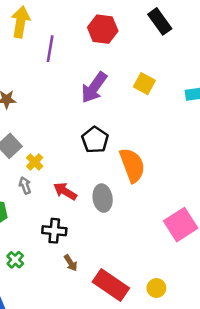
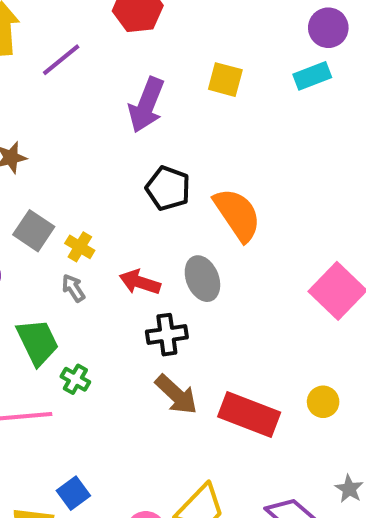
purple line: (50, 49) -> (61, 60), turned 55
black cross: (54, 231) -> (167, 335), moved
green cross: (15, 260) -> (75, 379), moved
brown arrow: (71, 263) -> (176, 395), size x1.6

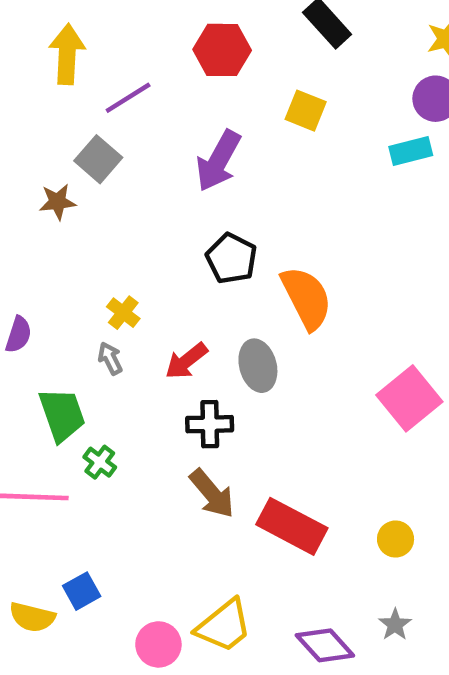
yellow square: (225, 80) -> (306, 111), moved
gray square: (34, 231) -> (98, 159), moved
red arrow: (140, 282) -> (186, 361), turned -63
yellow circle: (323, 402) -> (396, 539), moved

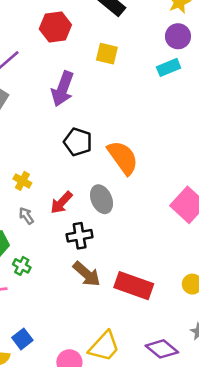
gray arrow: (110, 358) -> (26, 216), moved

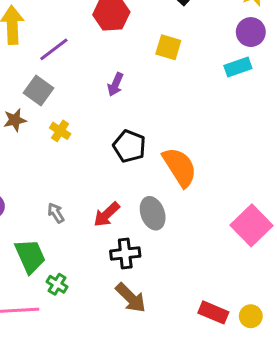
purple arrow: (63, 89) -> (115, 84), size x0.6
yellow cross: (22, 181) -> (60, 131), moved
gray arrow: (26, 216) -> (56, 213), moved
red rectangle: (134, 286) -> (213, 312), moved, size x0.7

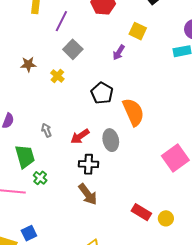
purple line: (54, 49) -> (61, 21), turned -35
purple arrow: (115, 84) -> (119, 52), moved
gray square: (38, 90) -> (73, 49), moved

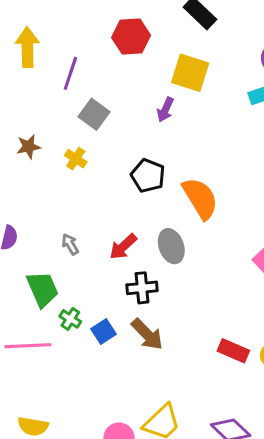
yellow square: (138, 31) -> (190, 73), size x1.4
blue square: (29, 233) -> (103, 332), moved

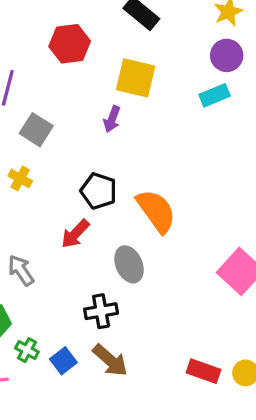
gray arrow: (70, 244) -> (21, 270), size x1.4
red arrow: (123, 247) -> (75, 234), moved

